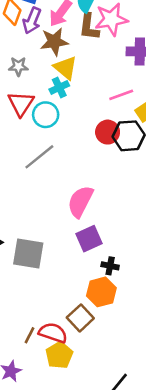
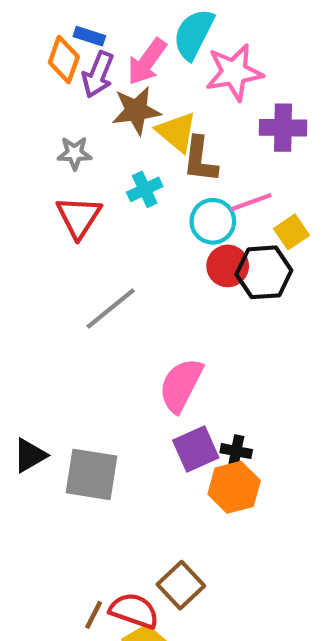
brown L-shape: (89, 27) -> (200, 160), moved
yellow triangle: (65, 68) -> (177, 132), moved
cyan circle: (46, 115) -> (213, 221), moved
black cross: (110, 266) -> (236, 451), moved
orange hexagon: (101, 292) -> (234, 487), moved

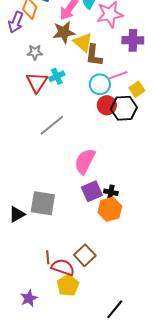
purple arrow: (98, 74) -> (16, 22), moved
cyan cross: (145, 189) -> (57, 76), moved
black triangle: (30, 455) -> (17, 214), moved
brown line: (94, 615) -> (48, 257), moved, turned -32

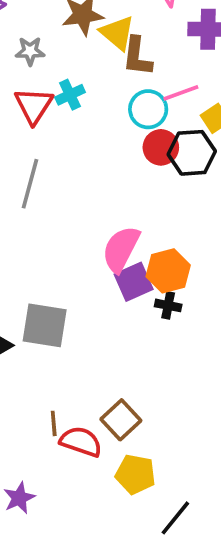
gray line: (52, 125) -> (30, 184), moved, turned -36
purple square: (92, 191) -> (134, 282), moved
orange hexagon: (110, 209) -> (168, 271), moved
yellow pentagon: (68, 285) -> (135, 474), moved, turned -30

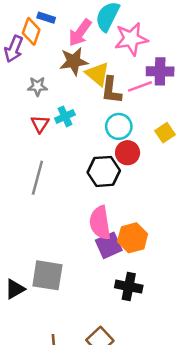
pink line: (181, 93) -> (140, 86), moved
red triangle: (34, 106) -> (40, 124), size x0.7
black hexagon: (192, 153) -> (104, 171), moved
pink semicircle: (121, 249) -> (100, 223), turned -36
black cross: (168, 305) -> (129, 287), moved, size x1.5

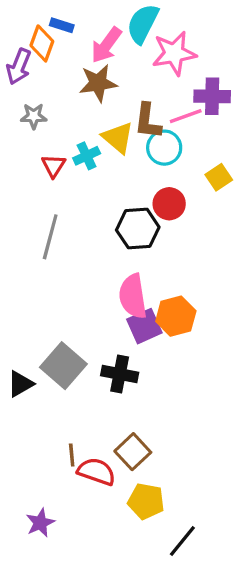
yellow triangle: (97, 74) -> (118, 138), moved
gray star: (37, 86) -> (34, 116), moved
cyan circle: (119, 126) -> (164, 148), moved
gray square: (47, 275) -> (63, 366), turned 32
black cross: (129, 287) -> (120, 374), moved

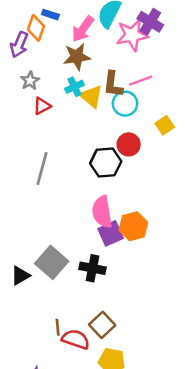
purple cross: (212, 96) -> (150, 22), moved, turned 30
gray star: (34, 116) -> (30, 81), turned -30
cyan cross: (87, 156) -> (74, 87), moved
red triangle: (53, 166) -> (42, 106), moved, turned 30

